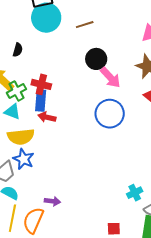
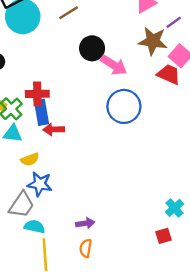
yellow semicircle: (21, 137) -> (30, 159), size x0.6
cyan cross: (135, 193) -> (175, 208), moved
orange semicircle: (33, 220) -> (86, 248), moved, size x0.6

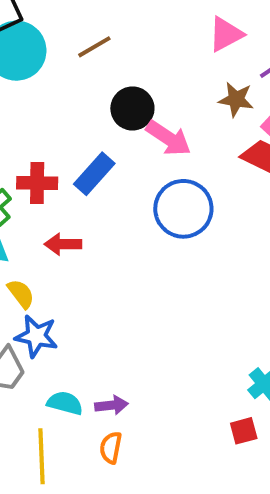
brown star: (153, 41) -> (236, 99), size x0.7
blue rectangle: (41, 112) -> (94, 174), moved, turned 50
yellow semicircle: (30, 159) -> (21, 294), turned -108
cyan semicircle: (35, 227) -> (65, 403), moved

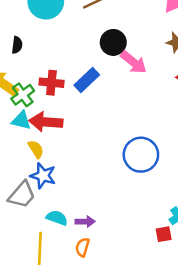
blue circle: (183, 209) -> (141, 155), moved
red arrow: (63, 244) -> (46, 122), moved, size x1.5
red square: (244, 431) -> (164, 234), moved

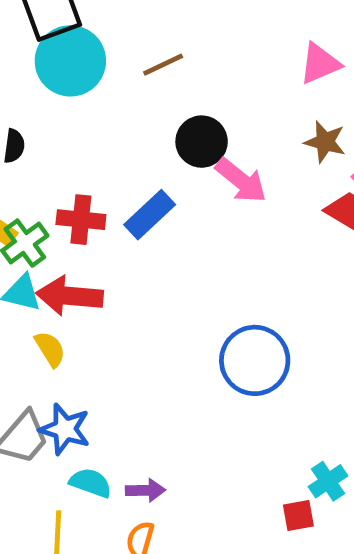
blue star: (43, 176) -> (65, 429), moved

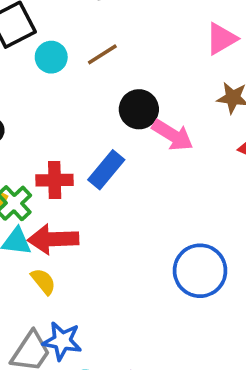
cyan circle: (70, 61) -> (51, 57), moved, size x0.6

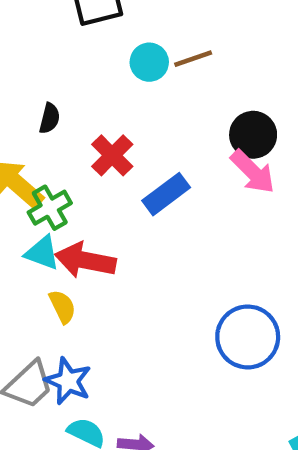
cyan circle: (51, 57) -> (149, 62), moved
black circle: (139, 109) -> (253, 135), moved
red cross: (55, 180) -> (112, 155), moved, turned 33

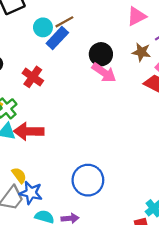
blue rectangle: (166, 194) -> (57, 38), moved
yellow semicircle: (62, 307) -> (19, 175), moved
blue circle: (248, 337) -> (88, 180), moved

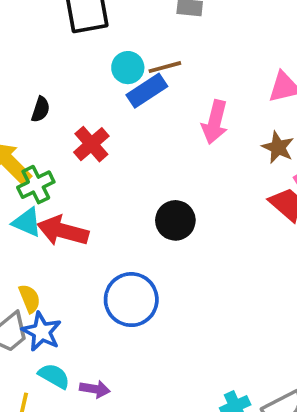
black circle: (101, 54) -> (175, 220), moved
pink arrow: (104, 73) -> (215, 122), moved, turned 55
blue circle: (88, 180) -> (131, 300), moved

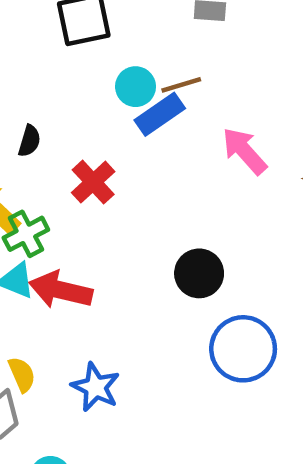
pink arrow: (215, 122) -> (244, 151), turned 126
blue circle: (131, 300) -> (243, 349), moved
blue star: (42, 332) -> (96, 387), moved

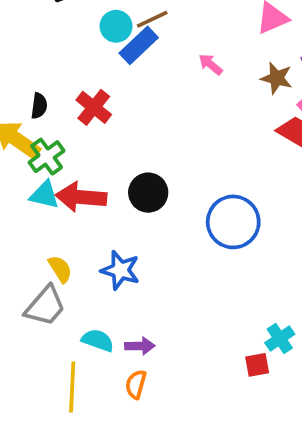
black semicircle: (29, 141) -> (39, 106), moved
pink arrow: (244, 151) -> (210, 64), size x0.6
black circle: (199, 273) -> (148, 193), moved

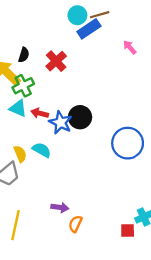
red arrow: (81, 197) -> (40, 113), size x0.6
blue star: (120, 270) -> (61, 122), moved
cyan semicircle: (98, 340) -> (42, 150), moved
orange semicircle: (136, 384) -> (75, 224), moved

